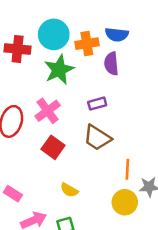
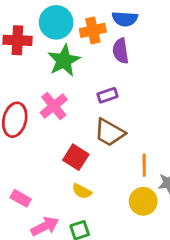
red square: (53, 147) -> (76, 157), moved

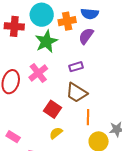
purple semicircle: (121, 51) -> (86, 36), turned 42
orange line: (144, 165) -> (88, 117), moved
yellow semicircle: (82, 191) -> (56, 133), turned 112

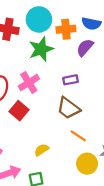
red square: (52, 109) -> (19, 111), moved
orange line: (88, 117) -> (78, 136), turned -63

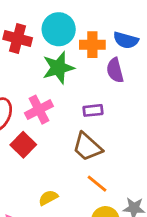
purple semicircle: (85, 47) -> (115, 70), turned -60

